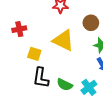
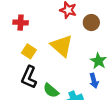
brown circle: (91, 23) -> (91, 23), moved

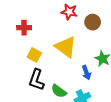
blue arrow: (94, 81) -> (86, 73), moved

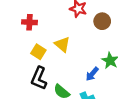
yellow triangle: (66, 47) -> (62, 44), moved, size x0.7
blue arrow: (86, 73) -> (92, 74), turned 56

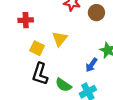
yellow triangle: (62, 44) -> (60, 39), turned 35

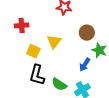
brown circle: (96, 13) -> (87, 33), moved

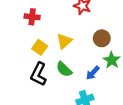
green semicircle: (59, 84) -> (64, 69), moved

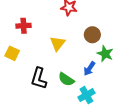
yellow square: (40, 47) -> (12, 53), moved
green semicircle: (64, 69) -> (66, 79), moved

